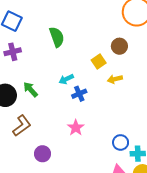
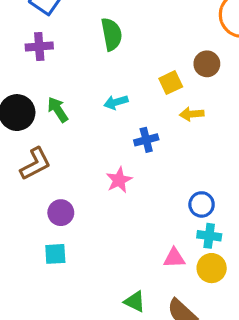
blue cross: (79, 94) -> (146, 140), moved
blue circle: (121, 142) -> (202, 204), moved

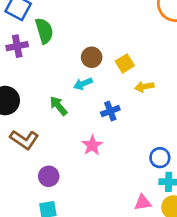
green semicircle: (112, 34) -> (44, 31), moved
brown circle: (207, 64) -> (92, 57), moved
green arrow: (58, 110) -> (58, 106), moved
brown L-shape: (35, 164) -> (24, 140), turned 68

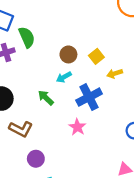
blue cross: (110, 111) -> (89, 97), size x1.6
purple circle: (49, 176) -> (36, 159), moved

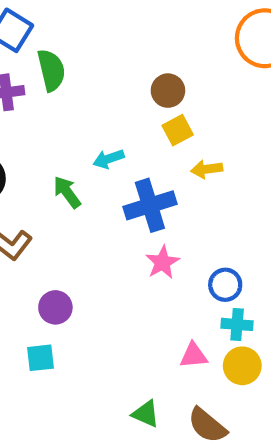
brown circle: (68, 54) -> (168, 91), moved
pink star: (77, 127) -> (162, 262), moved
purple circle: (36, 159) -> (55, 307), moved

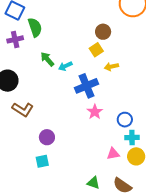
brown circle: (168, 91) -> (103, 32), moved
green arrow: (67, 192) -> (47, 59), moved

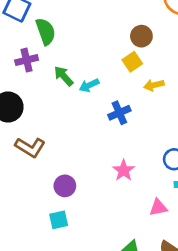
purple cross: (15, 39) -> (27, 60), moved
blue cross: (87, 86) -> (119, 113), size x0.7
pink star: (95, 112) -> (124, 170), moved

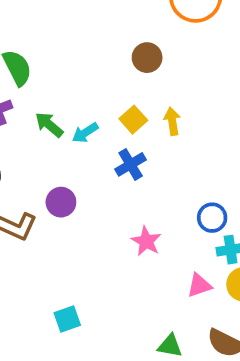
yellow square: (132, 62) -> (133, 120), moved
yellow arrow: (154, 85) -> (172, 121), turned 102
purple circle: (65, 186) -> (61, 202), moved

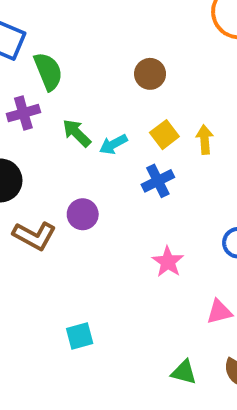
brown circle: (147, 58) -> (150, 74), moved

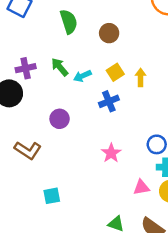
green semicircle: (48, 71) -> (69, 22), moved
purple cross: (23, 113) -> (26, 68), moved
brown L-shape: (34, 236) -> (28, 150), moved

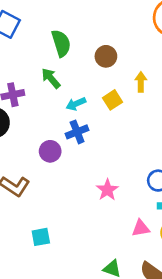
green arrow: (60, 67) -> (51, 78), moved
yellow arrow: (141, 77) -> (141, 82), moved
blue cross: (109, 101) -> (77, 132), moved

